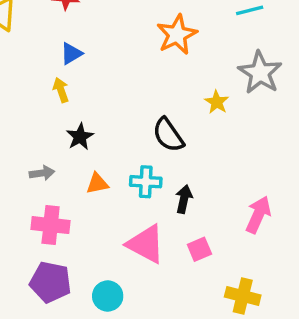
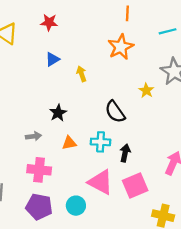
yellow arrow: (61, 90) -> (82, 74), moved
pink square: (199, 249) -> (135, 185), size x1.6
cyan circle: (108, 296) -> (76, 206), moved

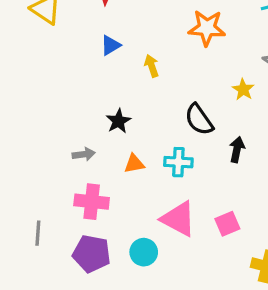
orange star: (121, 47) -> (207, 28), turned 30
black arrow: (125, 153) -> (237, 150), moved
pink square: (135, 185) -> (227, 224), size x0.7

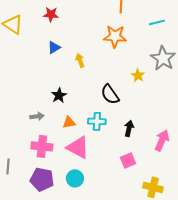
black arrow: (237, 150) -> (129, 128), moved
pink triangle: (178, 219) -> (78, 147), moved

